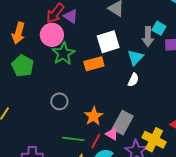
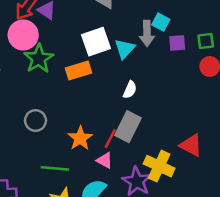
cyan triangle: (135, 57) -> (125, 49), moved
gray rectangle: (123, 123) -> (128, 127), moved
red line: (96, 141) -> (110, 139), moved

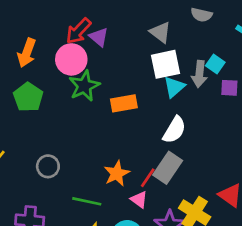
white square: (96, 42) -> (165, 64), moved
white semicircle: (130, 90) -> (174, 130), size x1.5
gray circle: (36, 121) -> (48, 166), moved

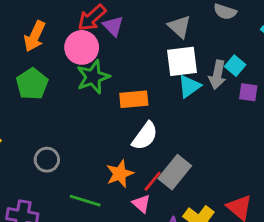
white semicircle: (174, 130) -> (145, 136), moved

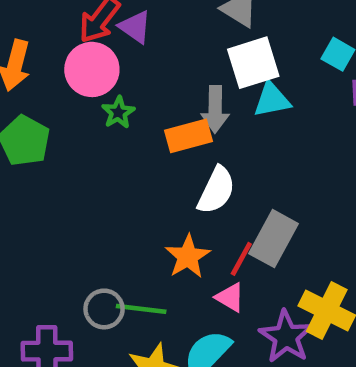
gray arrow: (217, 75) -> (215, 109), moved
green star: (93, 77) -> (118, 112), size x0.6
cyan triangle: (189, 86) -> (272, 100), turned 35
gray circle: (47, 160) -> (104, 309), moved

